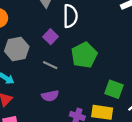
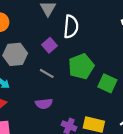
green square: (114, 89) -> (107, 83), moved

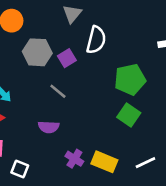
gray hexagon: (15, 54) -> (37, 52), moved
green pentagon: (81, 66) -> (130, 79), moved

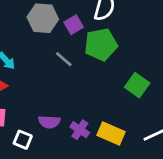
green pentagon: (130, 79) -> (101, 44), moved
purple semicircle: (49, 127) -> (49, 122), moved

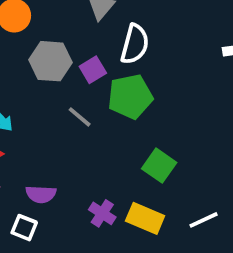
green square: (137, 85) -> (159, 166), moved
purple semicircle: (49, 122) -> (41, 194), moved

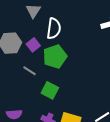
green square: (159, 166) -> (50, 90), moved

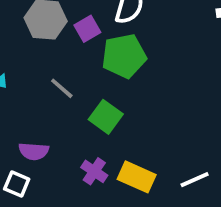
gray line: (29, 71) -> (62, 88), moved

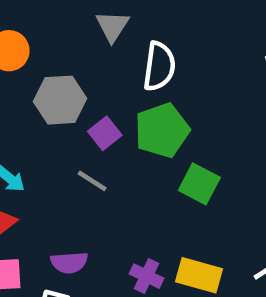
purple square: (87, 29) -> (105, 133), moved
green square: (106, 117) -> (199, 184), moved

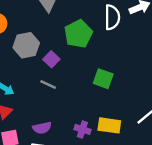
white semicircle: (159, 66) -> (112, 17), moved
green pentagon: (162, 130) -> (78, 34), moved

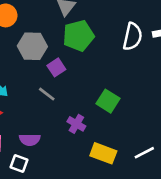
green pentagon: (78, 34) -> (78, 36), moved
purple cross: (82, 129) -> (76, 124), moved

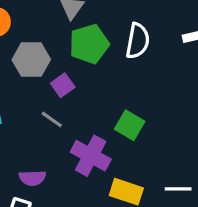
white semicircle: (132, 37) -> (138, 41), moved
purple cross: (76, 124) -> (91, 156), size x1.6
white line: (144, 153) -> (178, 189), turned 30

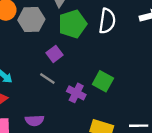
gray hexagon: (31, 60) -> (31, 20), moved
purple cross: (91, 156) -> (76, 93), moved, size x0.7

